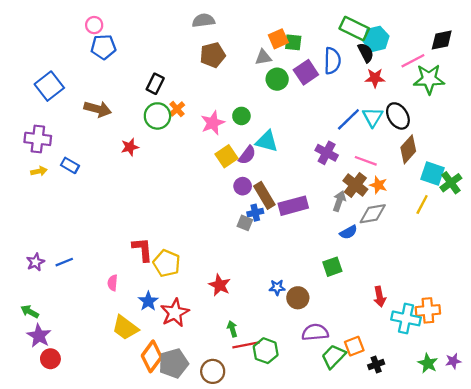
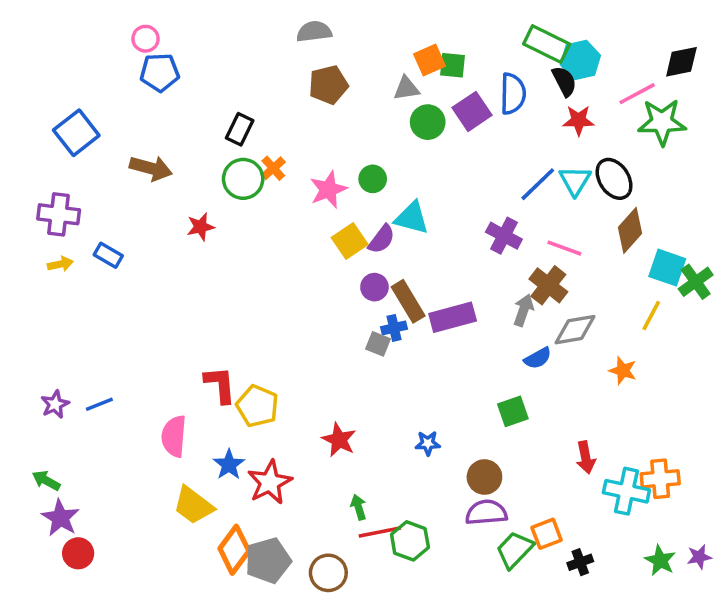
orange star: (378, 185) -> (623, 371), moved
pink semicircle: (113, 283) -> (174, 436), size x1.6
brown circle: (298, 298) -> (484, 477), moved

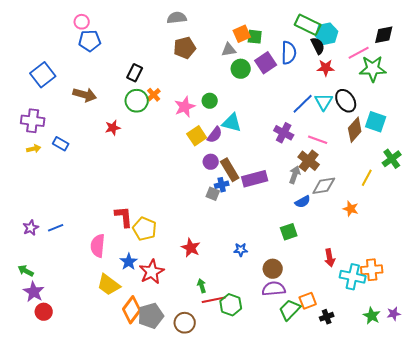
cyan square: (667, 268) -> (376, 122), moved

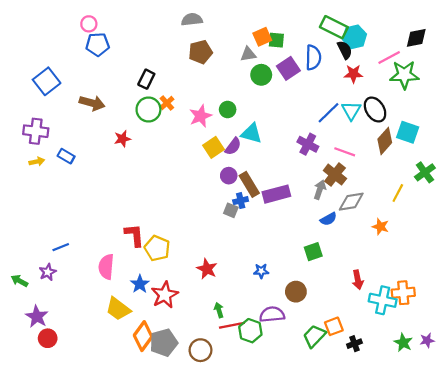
purple star: (31, 228) -> (48, 272), moved
green arrow: (26, 271) -> (19, 281), moved
purple semicircle: (274, 289) -> (272, 314), moved

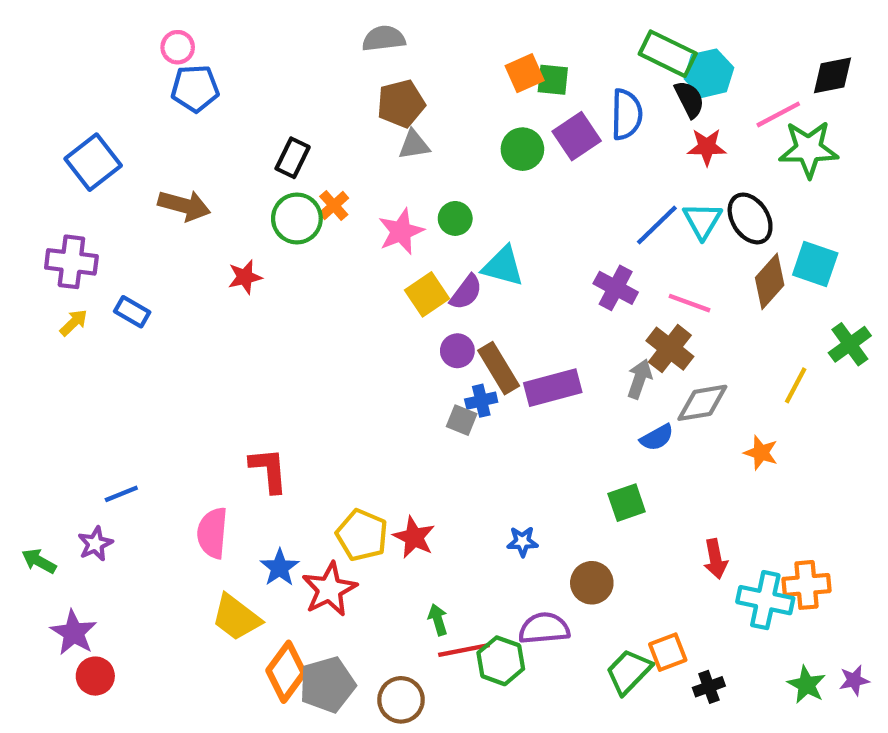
gray triangle: (248, 54) -> (414, 145), moved
yellow arrow: (37, 162) -> (74, 323), turned -32
yellow pentagon: (157, 248) -> (362, 535), moved

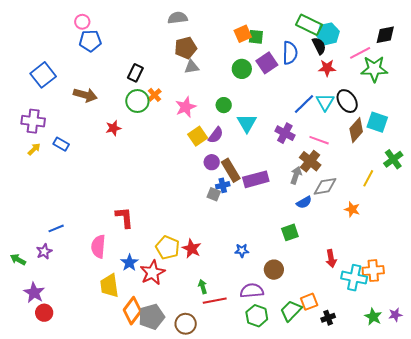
green circle: (455, 218) -> (224, 105), moved
cyan triangle: (503, 266) -> (247, 123), moved, turned 45
yellow trapezoid: (236, 617) -> (109, 286), turned 45
green hexagon: (501, 661) -> (257, 316), moved

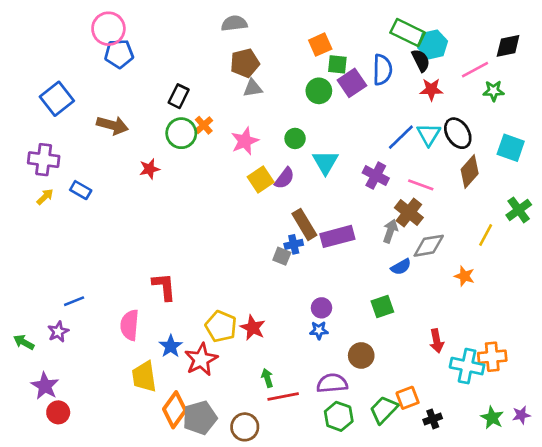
pink circle: (82, 22) -> (108, 29), size x1.6
green square: (256, 37) -> (337, 64), moved
green star: (374, 69) -> (494, 91), size x0.6
cyan square: (377, 122) -> (511, 148), moved
purple circle: (212, 162) -> (322, 308), moved

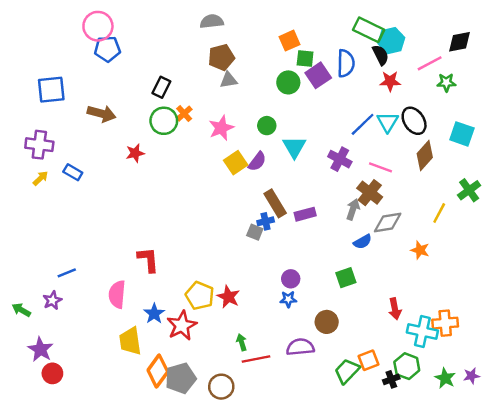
blue square: (57, 99) -> (51, 90), turned 32
purple rectangle: (337, 236) -> (305, 214), size x0.7
green hexagon: (339, 416) -> (407, 366), moved

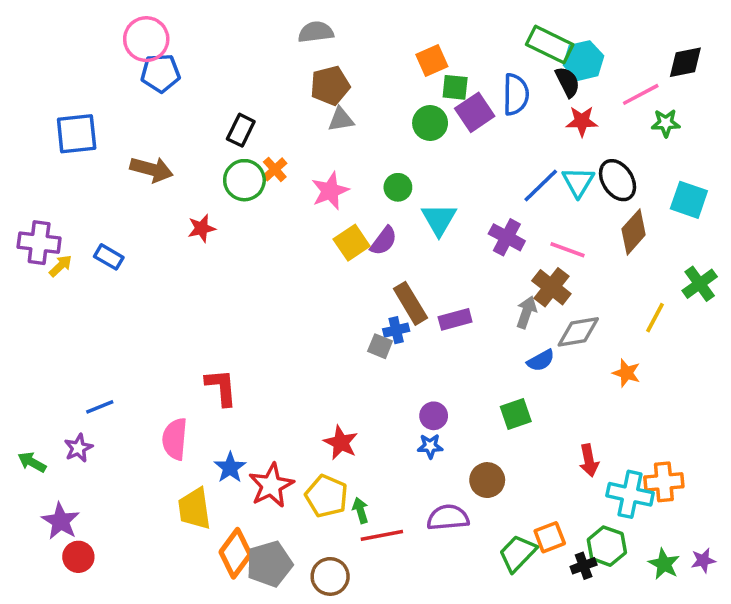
purple cross: (39, 145) -> (39, 243), moved
yellow pentagon: (200, 296) -> (327, 496), moved

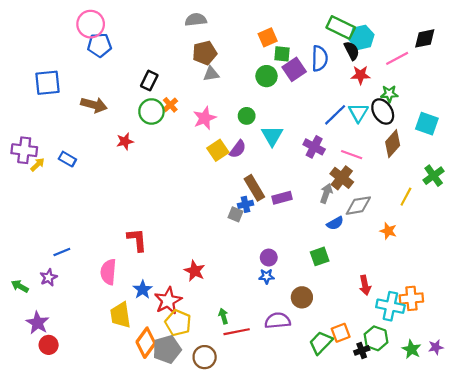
green star: (666, 123) -> (389, 94), moved
red star: (341, 443) -> (195, 271), moved
yellow pentagon: (327, 496) -> (178, 323), moved

